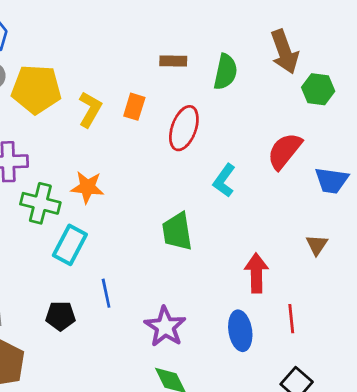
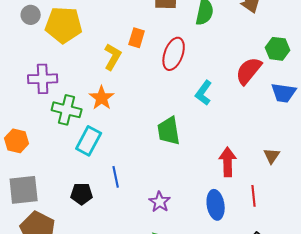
green hexagon: (318, 89) -> (278, 49), moved
yellow L-shape: (90, 109) -> (113, 57), moved
orange star: (87, 187) -> (102, 98), turned 30
brown triangle: (317, 245) -> (272, 156), moved
purple star: (165, 327) -> (160, 202), size x0.7

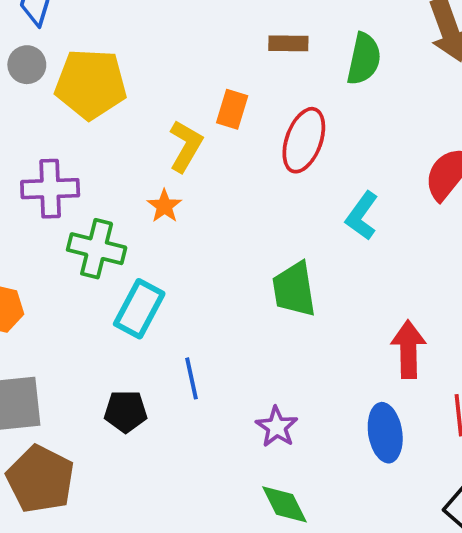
orange star: (102, 98) -> (164, 206), moved, size x0.7

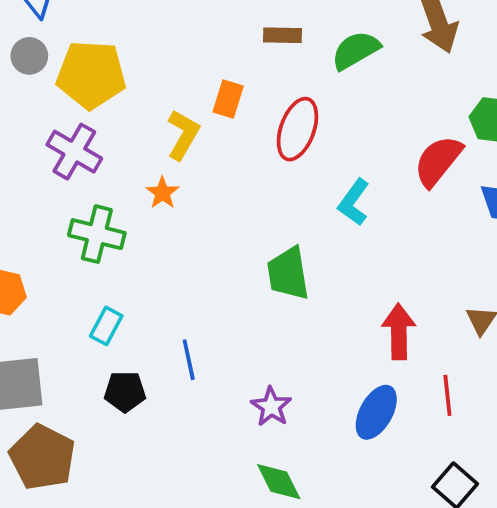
green semicircle: (364, 59) -> (356, 50), turned -132
purple cross: (50, 189) -> (74, 152), moved, turned 32
cyan rectangle: (139, 309) -> (106, 326), moved, size x0.7
blue ellipse: (385, 433) -> (376, 412), turned 38

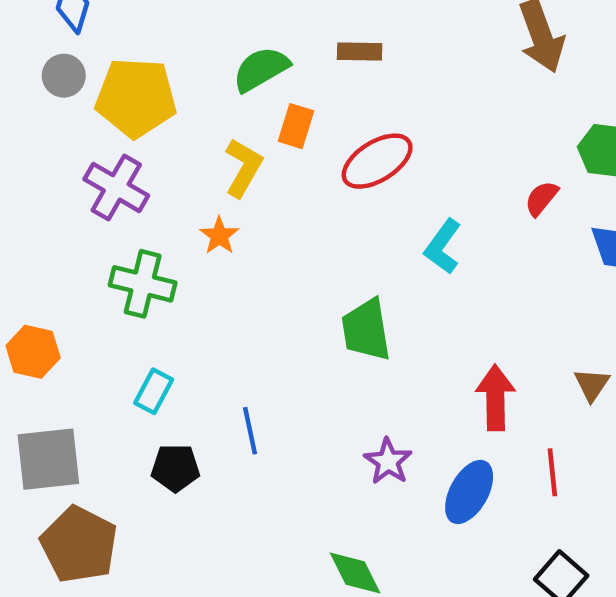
green semicircle: (356, 50) -> (261, 69), moved
red ellipse: (297, 129) -> (377, 161), turned 38
red semicircle: (438, 161) -> (541, 198), size x0.6
purple star: (271, 407) -> (388, 461), moved

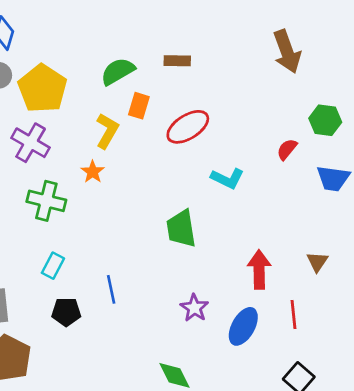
yellow pentagon: (136, 98) -> (42, 89), turned 30
cyan L-shape: (443, 247) -> (227, 178), turned -100

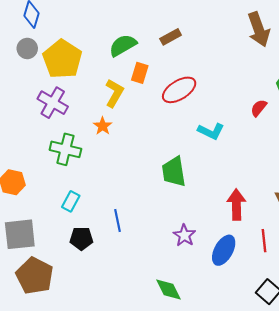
brown rectangle: (177, 61) -> (171, 37), turned -30

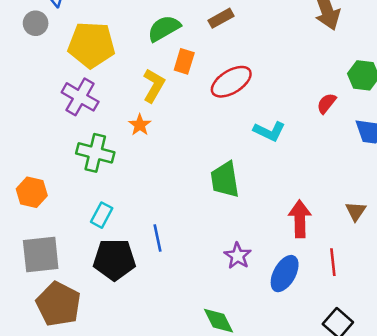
gray circle: (27, 48) -> (36, 23), moved
yellow pentagon: (62, 59) -> (91, 45), turned -30
black pentagon: (81, 239) -> (114, 260), size x1.5

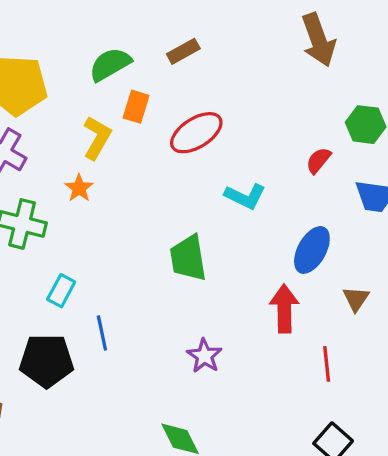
cyan rectangle: (102, 215) -> (61, 291), moved
blue ellipse: (285, 274) -> (312, 250), moved

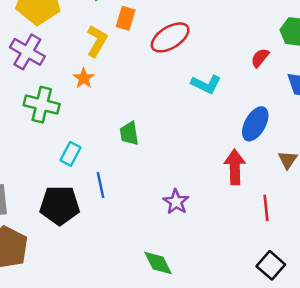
green trapezoid: (188, 258) -> (129, 133), moved, size x0.7

